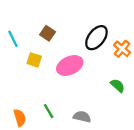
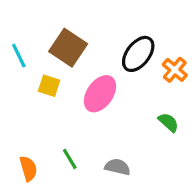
brown square: (48, 33) -> (68, 48), size x1.6
pink ellipse: (70, 66) -> (100, 94), turned -30

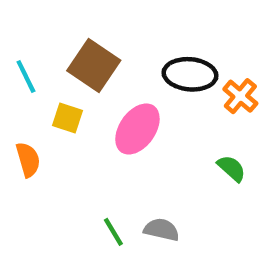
black ellipse: (138, 54) -> (190, 74), turned 57
green line: (70, 159) -> (113, 232), moved
orange semicircle: (28, 169) -> (28, 160), moved

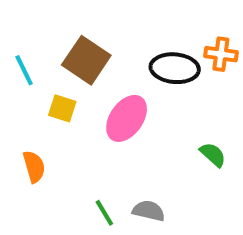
orange cross: (240, 96) -> (221, 54), moved, turned -32
orange semicircle: (28, 160) -> (34, 167), moved

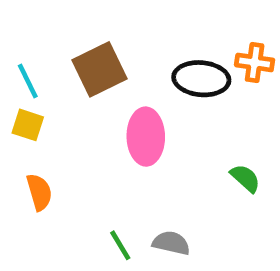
brown square: (86, 60) -> (99, 69), turned 30
yellow square: (62, 108) -> (28, 125), moved
pink ellipse: (127, 118) -> (146, 137), turned -36

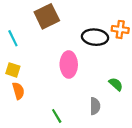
brown square: (99, 69) -> (47, 16), moved
yellow square: (28, 125) -> (13, 70), moved
gray semicircle: (171, 243) -> (95, 106), moved, turned 77

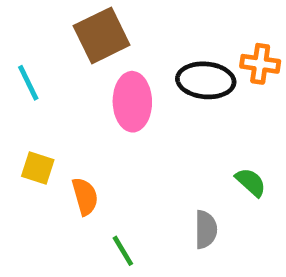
pink ellipse: (69, 64) -> (132, 102), moved
yellow square: (13, 70) -> (38, 168), moved
orange semicircle: (18, 91) -> (85, 196), moved

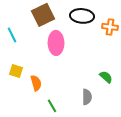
black ellipse: (206, 80) -> (82, 16), moved

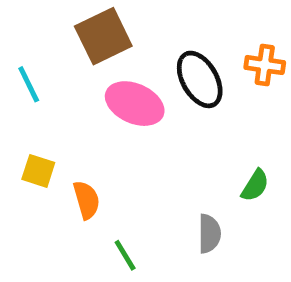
black ellipse: (82, 16) -> (200, 79), moved, turned 55
pink ellipse: (56, 43) -> (135, 104), turned -65
green semicircle: (106, 77) -> (255, 185), turned 80

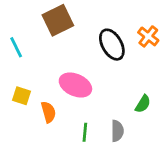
orange cross: (265, 65) -> (148, 36), turned 30
pink ellipse: (135, 104) -> (75, 85), moved
green line: (125, 255) -> (85, 132), moved, turned 36

